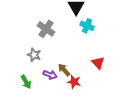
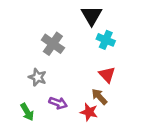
red triangle: (98, 63) -> (107, 75), moved
brown arrow: (64, 70) -> (99, 97), moved

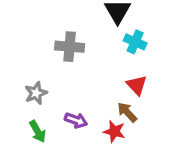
gray cross: (53, 44) -> (70, 47), turned -30
gray star: (37, 77) -> (36, 93), moved, turned 30

